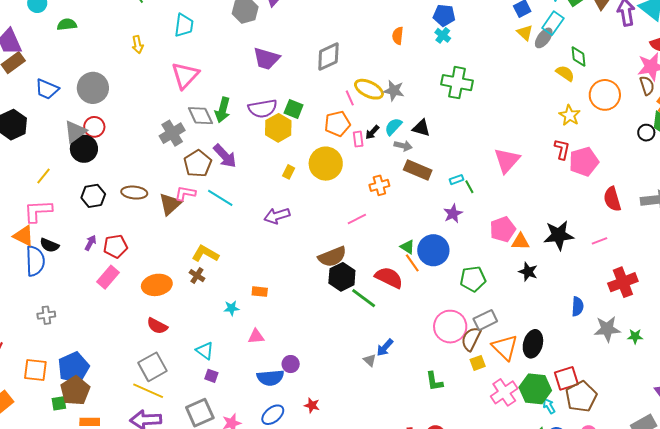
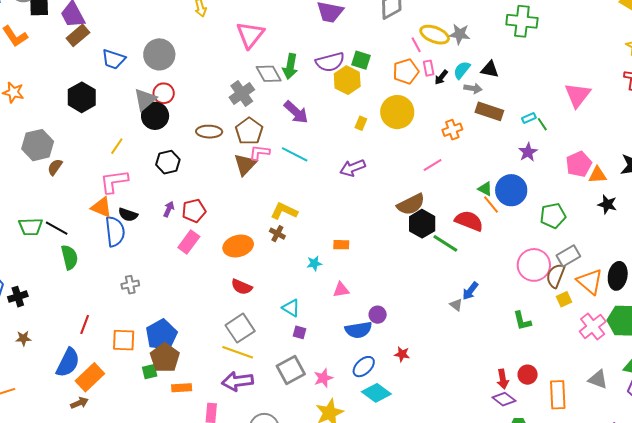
pink rectangle: (358, 139) -> (429, 68), moved
brown pentagon: (198, 164) -> (249, 131), moved
brown ellipse: (134, 193) -> (209, 132), moved

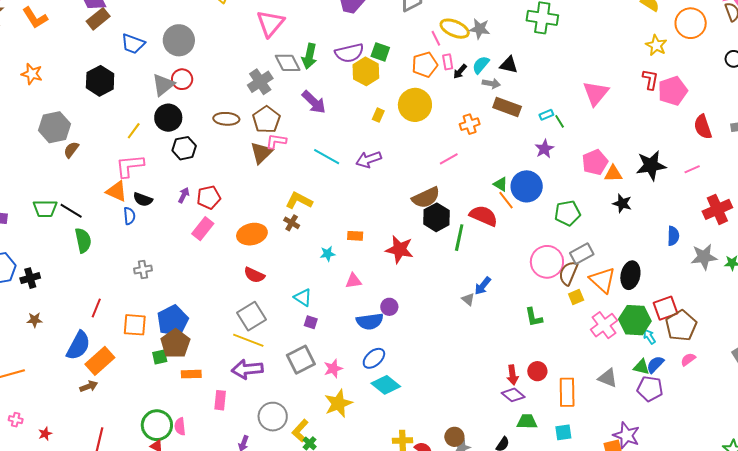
black circle: (155, 116) -> (168, 118), moved
cyan line: (295, 154) -> (327, 157), moved
blue semicircle: (115, 231) -> (129, 216), size x0.6
green line: (445, 243) -> (459, 238), turned 68
red star: (402, 354) -> (400, 249), moved, size x1.8

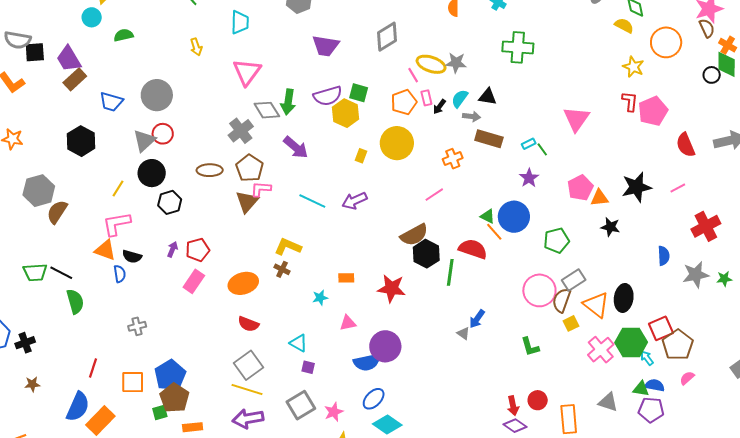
brown semicircle: (71, 150) -> (57, 212), size x1.4
purple circle: (389, 307) -> (385, 346), size x1.8
blue semicircle: (655, 364) -> (655, 385), turned 60

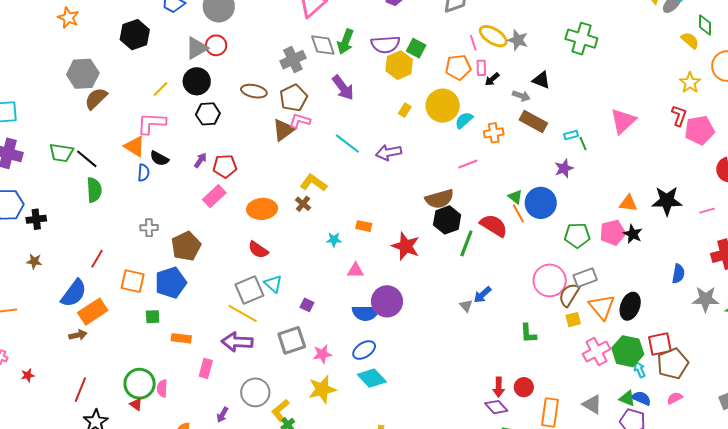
cyan semicircle: (460, 99) -> (464, 120), moved
pink pentagon: (580, 188) -> (613, 233), moved
cyan triangle: (299, 343) -> (273, 284), moved
brown pentagon: (174, 398) -> (186, 246), moved

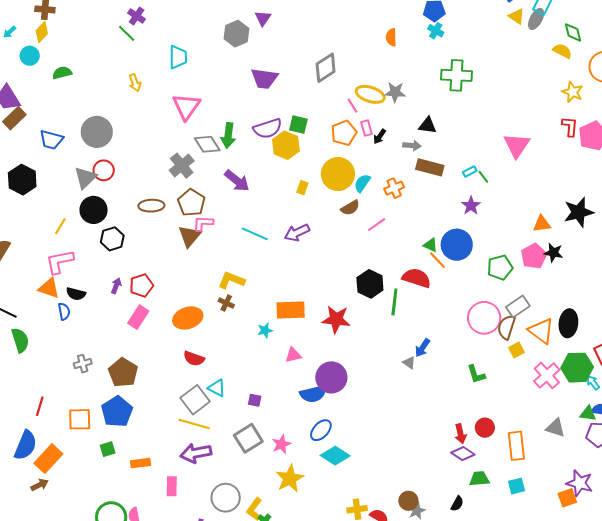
brown semicircle: (440, 199) -> (350, 208), moved, size x0.7
orange rectangle: (364, 226) -> (291, 310), size x1.8

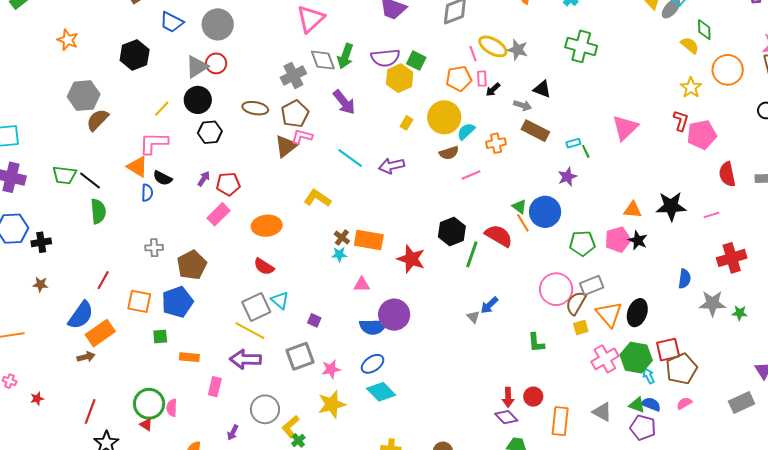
brown cross: (226, 303) -> (342, 238), moved

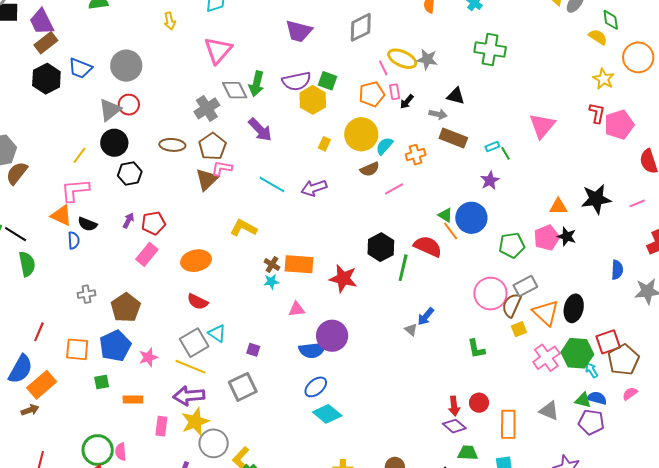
black hexagon: (135, 55) -> (46, 79), moved
pink star: (331, 369) -> (148, 357), moved
yellow star: (332, 404) -> (195, 422), moved

